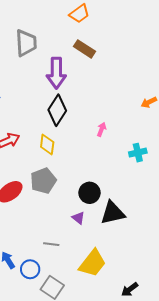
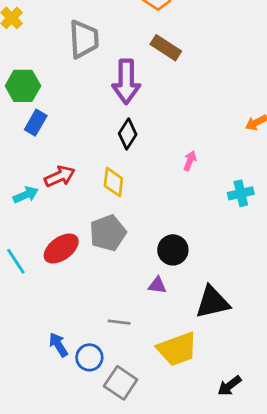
black diamond: (57, 110) -> (128, 134), size x0.7
black triangle: (113, 213) -> (212, 302), moved
purple triangle: (78, 218) -> (157, 285), turned -32
yellow trapezoid: (93, 263) -> (177, 349), turned 32

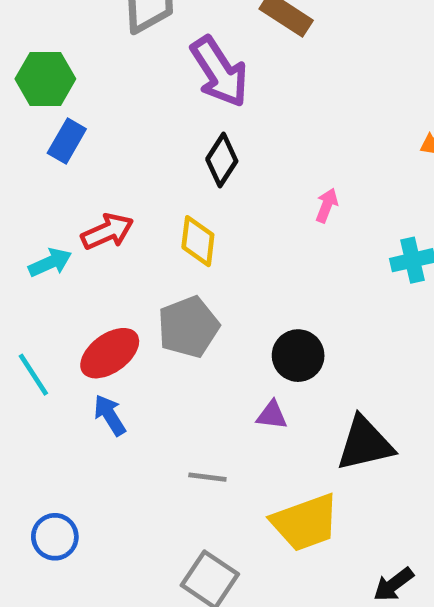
purple arrow: (126, 82) -> (219, 72), turned -33
blue arrow: (58, 345) -> (110, 415), moved
blue circle: (89, 357) -> (55, 537), moved

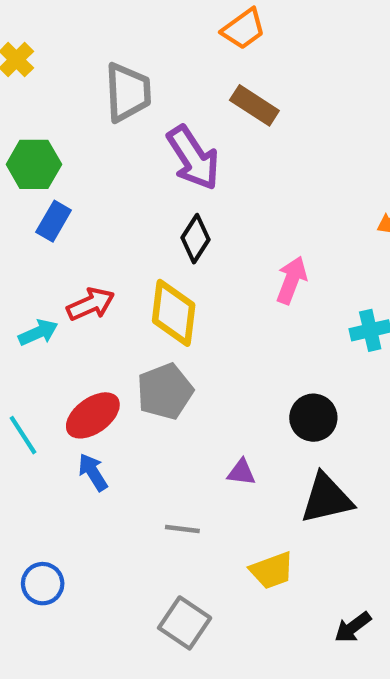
pink arrow: (327, 205) -> (292, 280), size x1.5
yellow diamond: (198, 241) -> (174, 313), size x1.4
black circle: (298, 356) -> (313, 418), moved
yellow trapezoid: (305, 522) -> (272, 571), size x0.7

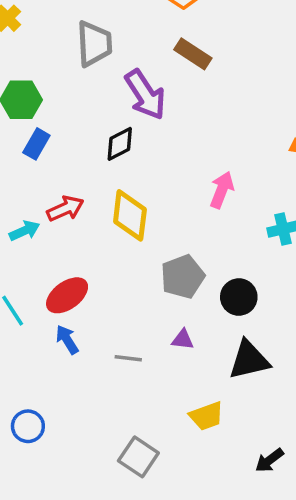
black diamond: (195, 239) -> (120, 144), moved, turned 30
gray pentagon: (165, 391) -> (183, 277), moved
gray line: (182, 529) -> (128, 358), moved

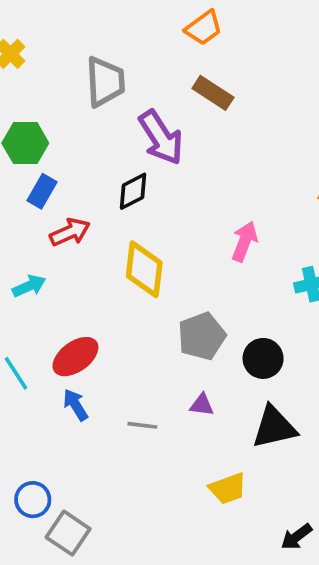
red arrow: (65, 209) -> (70, 232), moved
gray square: (138, 457) -> (68, 533), moved

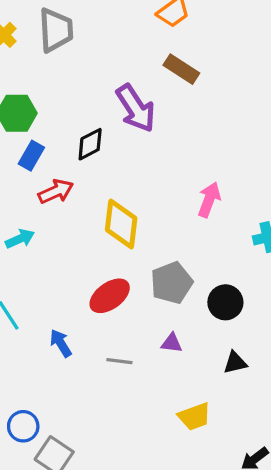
gray trapezoid: (105, 82) -> (56, 30), moved
black diamond: (133, 191) -> (90, 144), moved
red ellipse: (75, 357) -> (110, 296), moved
black triangle: (274, 427) -> (235, 363), size x0.6

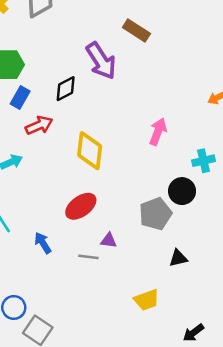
gray pentagon: (172, 283) -> (155, 214), moved
black circle: (225, 302) -> (182, 191), moved
purple triangle: (172, 343) -> (109, 240), moved

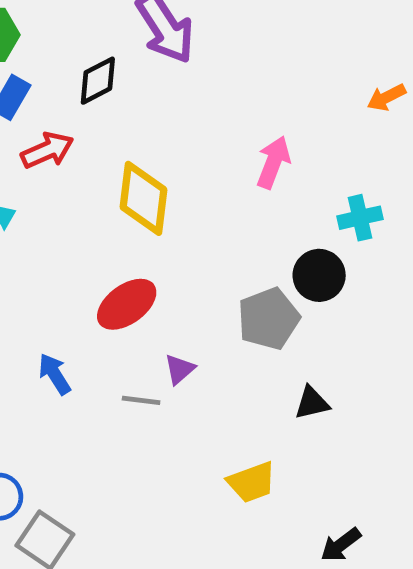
purple triangle: (109, 240) -> (180, 369), turned -48

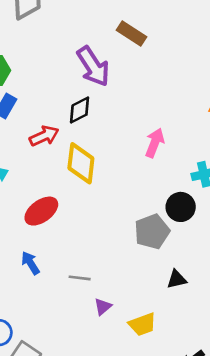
black diamond: (98, 81) -> (80, 110), moved
red arrow: (47, 150) -> (44, 136), moved
red ellipse: (127, 304) -> (41, 211), moved
purple triangle: (180, 369) -> (103, 307), moved

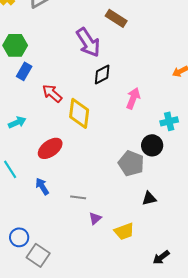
black diamond: (80, 110) -> (102, 74), moved
red arrow: (44, 136) -> (52, 93), turned -115
gray pentagon: (152, 232) -> (131, 163), turned -30

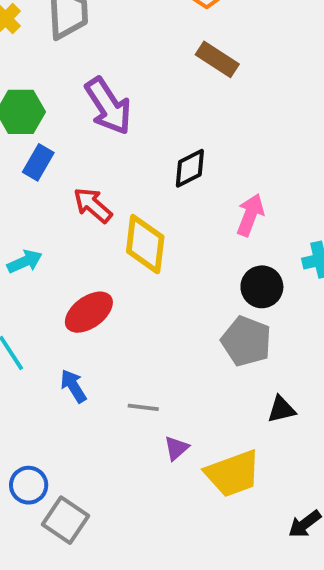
purple arrow: (88, 42) -> (108, 106), moved
black circle: (152, 145) -> (262, 287), moved
yellow trapezoid: (124, 231) -> (233, 473), size x1.4

